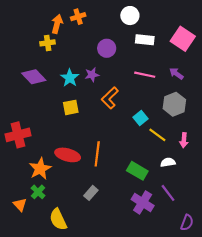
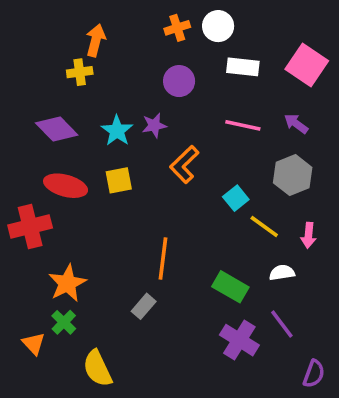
orange cross: (78, 17) -> (177, 28), moved
red ellipse: (68, 155) -> (66, 186), moved
gray rectangle: (91, 193) -> (144, 306), moved

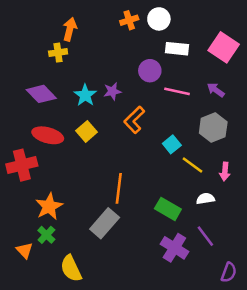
purple circle: (179, 81) -> (150, 71), moved
yellow square: (119, 180) -> (86, 131), turned -30
gray rectangle: (144, 306) -> (105, 223), size x1.6

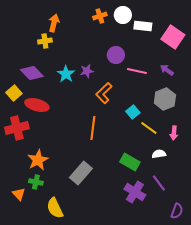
white rectangle: (177, 49) -> (143, 26), moved
yellow square: (86, 131) -> (14, 93), moved
orange line: (119, 188) -> (93, 128), moved
green cross: (46, 235) -> (36, 182), turned -32

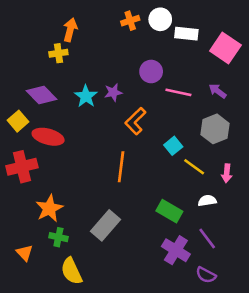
green cross: (36, 182) -> (58, 237), moved
purple semicircle: (177, 211) -> (206, 275), moved, turned 98

